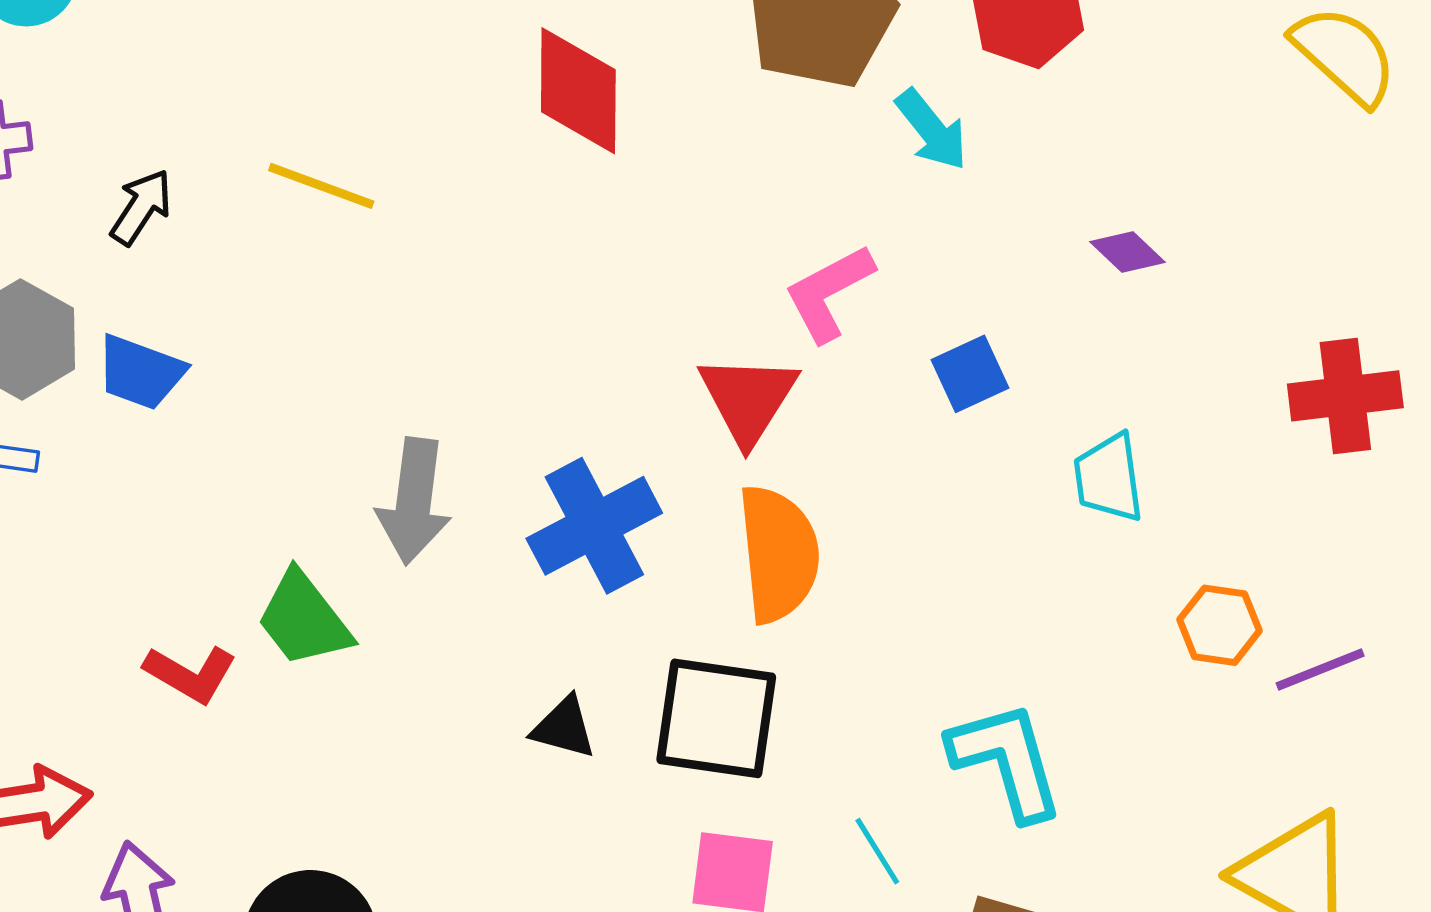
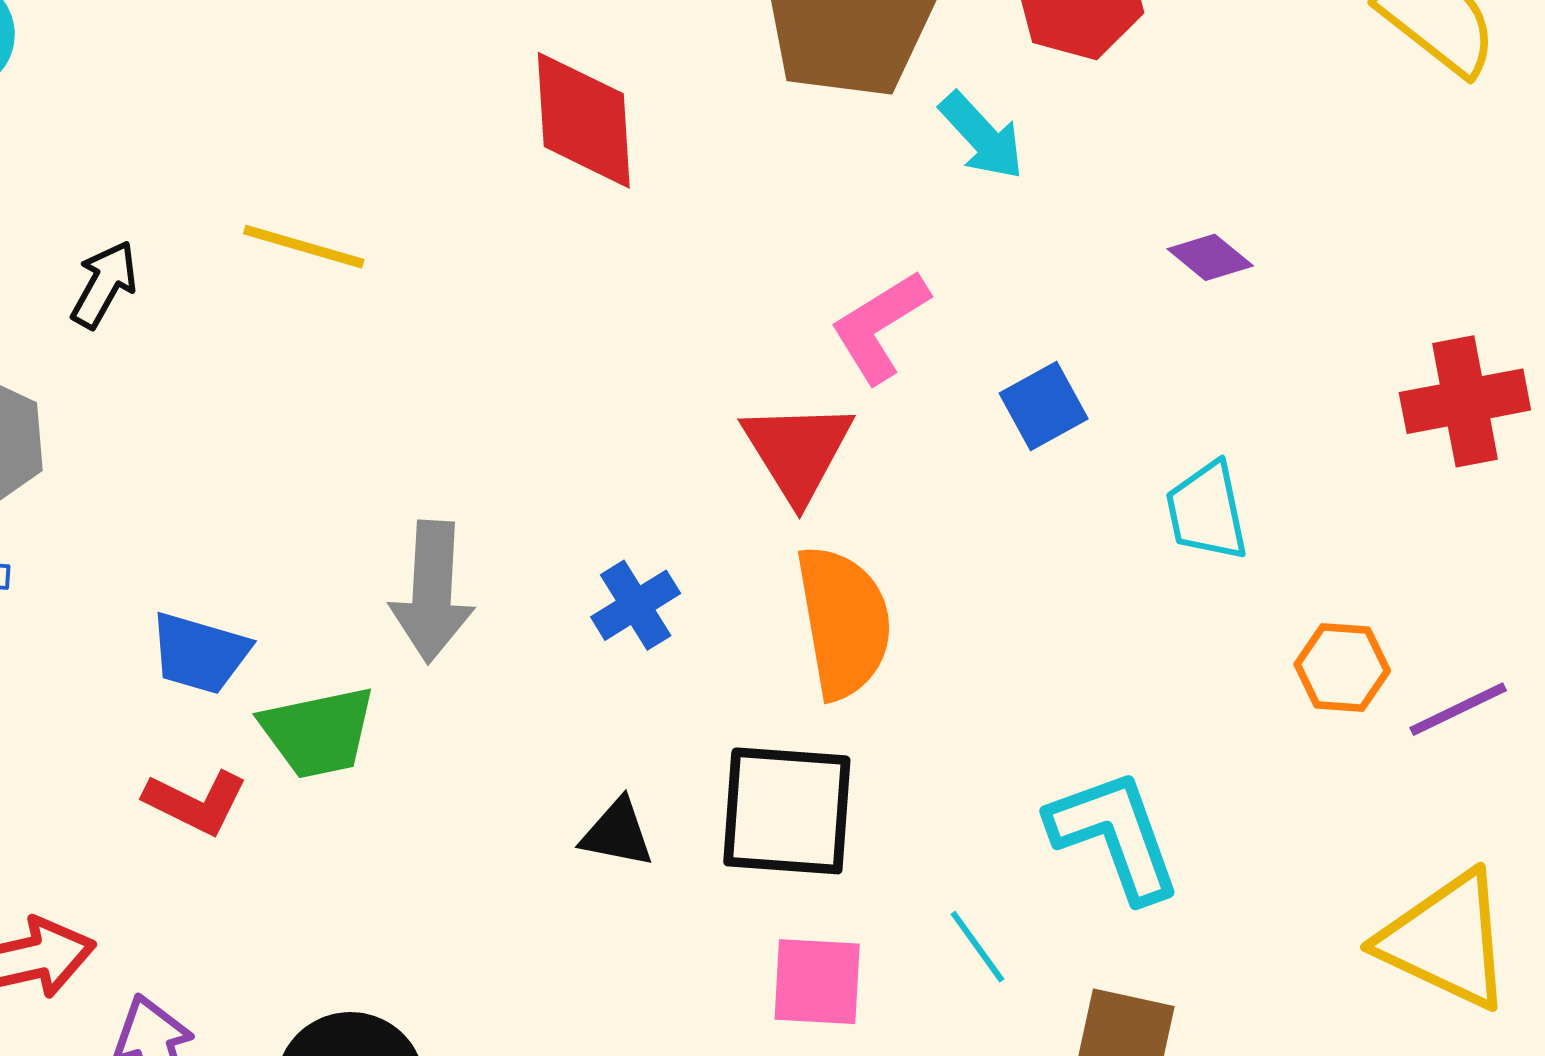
blue trapezoid: (141, 372) -> (200, 653), moved
blue cross: (594, 526) -> (636, 605), size x0.6
green trapezoid: (304, 619) -> (318, 732), turned -60

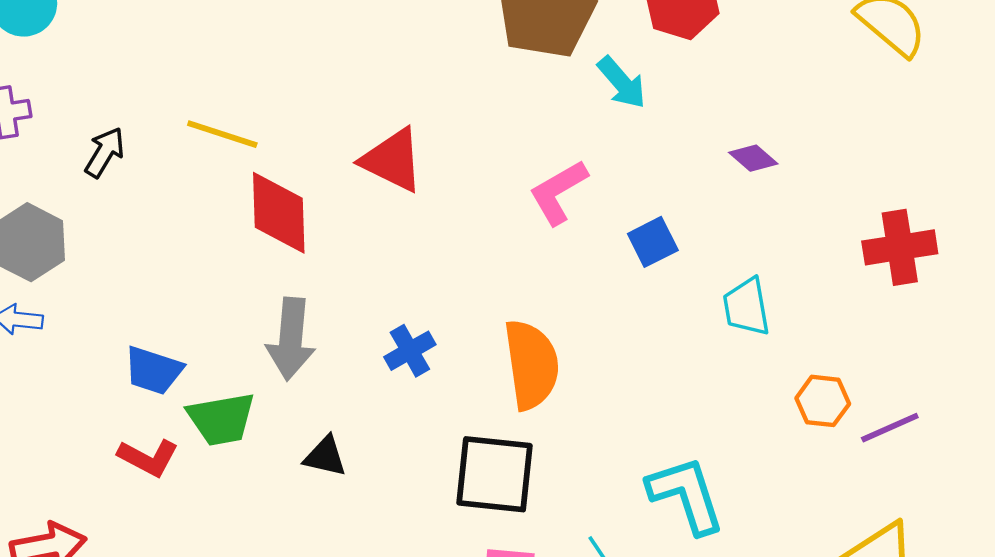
red diamond: (584, 120) -> (279, 213), moved
red triangle: (798, 451) -> (392, 160), moved, turned -34
black triangle: (617, 833) -> (325, 456), moved

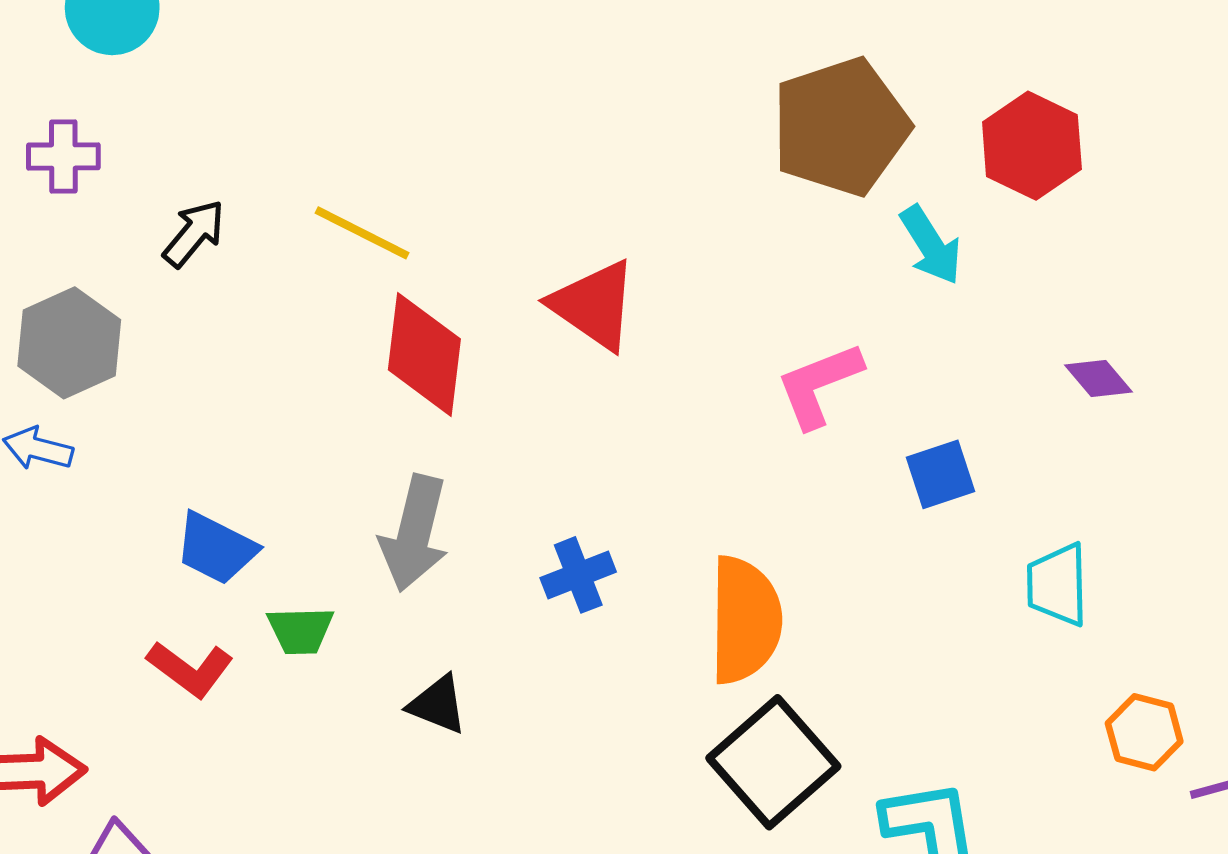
green trapezoid: (221, 419) -> (300, 630), size x0.7
black square: (495, 474) -> (773, 762), moved, turned 34

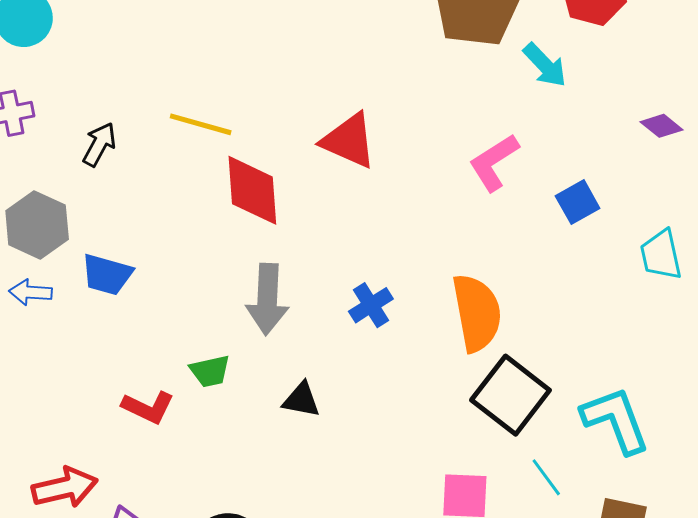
blue trapezoid: (216, 548) -> (107, 274), moved

